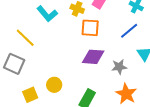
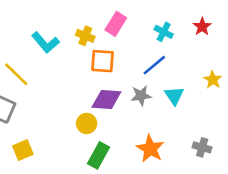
gray star: (119, 67) -> (141, 96), moved
yellow circle: (54, 85) -> (87, 123), moved

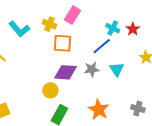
red star: (202, 27) -> (133, 29), moved
cyan cross: (164, 32) -> (113, 28), moved

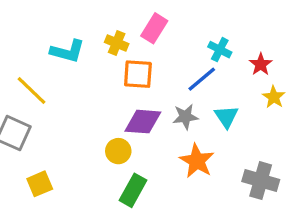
cyan L-shape: (19, 29) -> (68, 51), turned -35
red star: (133, 29) -> (261, 64), moved
gray cross: (138, 109) -> (261, 181), size x1.5
orange star: (99, 110) -> (197, 161), moved

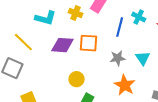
orange square: (138, 74) -> (89, 43), moved
blue line: (202, 79) -> (120, 27), moved, turned -36
purple diamond: (143, 122) -> (62, 45), moved

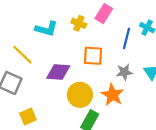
purple diamond: (62, 45) -> (58, 72), moved
yellow circle: (77, 79) -> (80, 95), size x1.5
orange star: (125, 85) -> (112, 95), moved

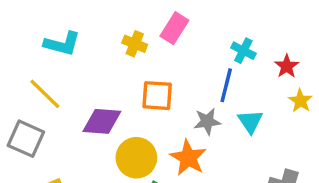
cyan L-shape: (46, 29) -> (62, 44), moved
blue line: (126, 38) -> (226, 85), moved

